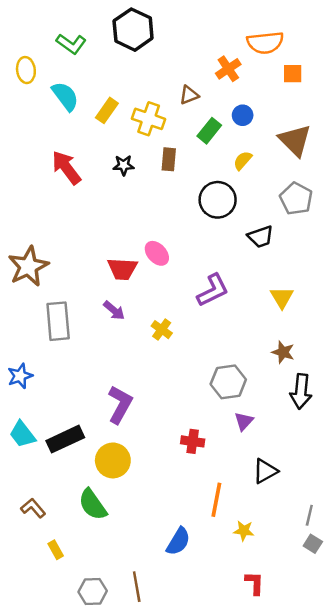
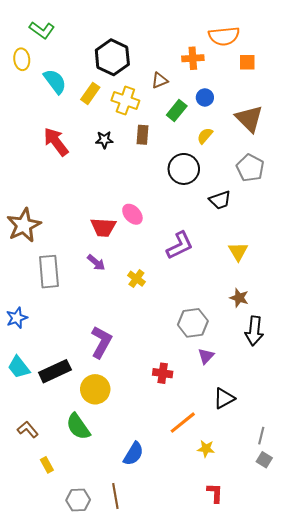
black hexagon: (133, 30) -> (112, 57), moved
green L-shape: (71, 44) -> (42, 30), moved
orange cross: (228, 69) -> (193, 58), turned 30
orange line: (216, 500) -> (183, 423), turned 40
blue semicircle: (178, 541) -> (133, 454), moved

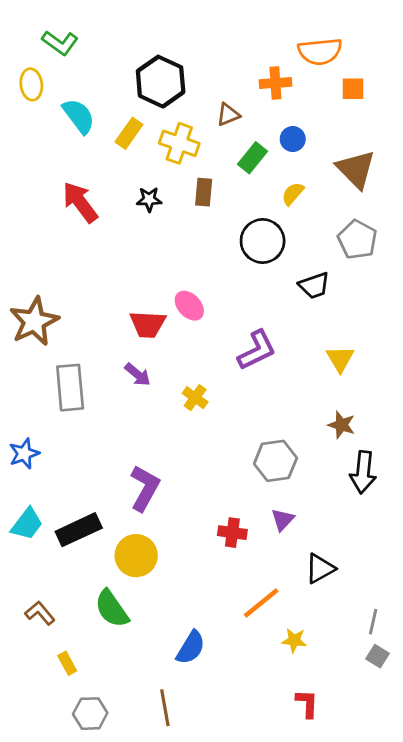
purple triangle: (206, 356) -> (283, 520), moved
cyan trapezoid: (19, 367) -> (27, 524), turned -105
gray hexagon: (78, 500) -> (90, 714), moved

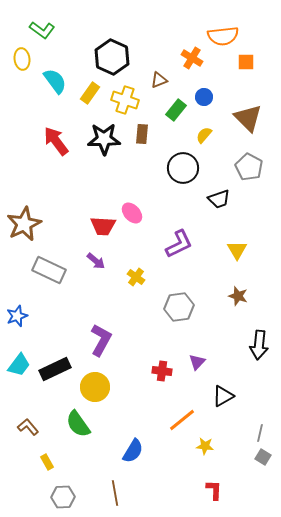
orange cross: (275, 83) -> (192, 58), turned 35
black star: (149, 199) -> (104, 139), size x1.8
gray rectangle: (70, 388) -> (49, 270), turned -60
gray hexagon: (275, 461) -> (179, 307), moved
black arrow: (363, 472) -> (259, 345), moved

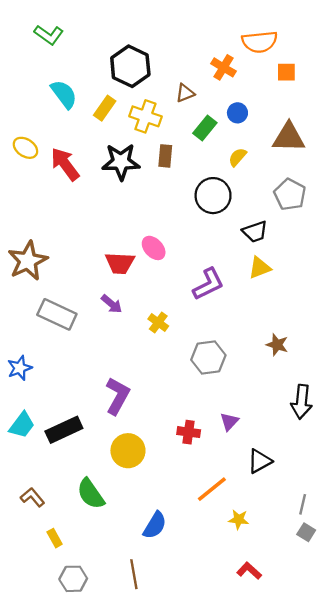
yellow ellipse: (22, 59) -> (25, 148), moved, turned -50
brown triangle: (248, 118) -> (289, 137), turned -44
yellow triangle: (237, 250) -> (260, 268), moved, turned 40
yellow circle: (95, 387) -> (128, 451), moved
red L-shape: (214, 490) -> (249, 571), turned -50

